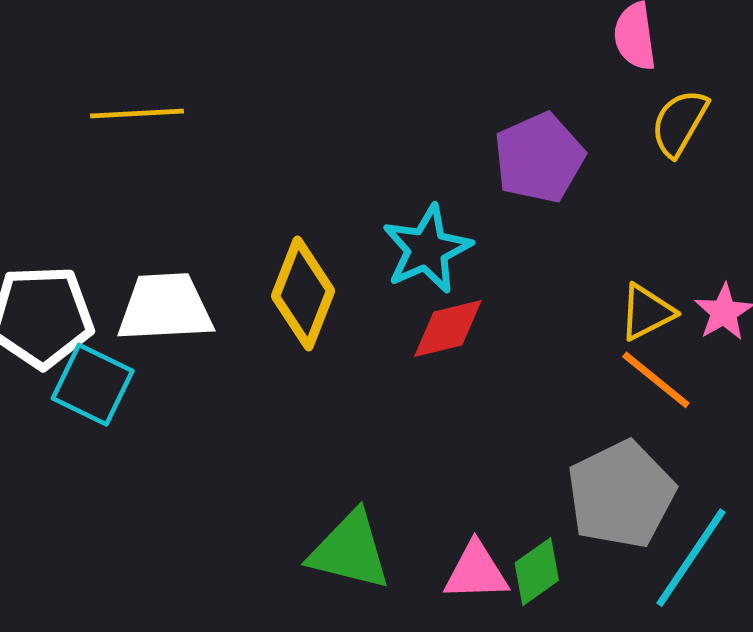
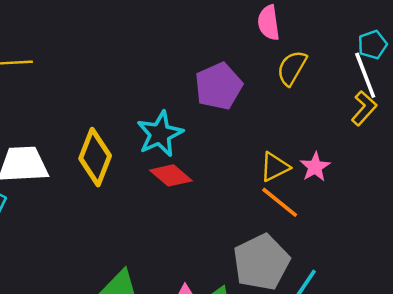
red diamond: (448, 329) -> (171, 175), turned 54

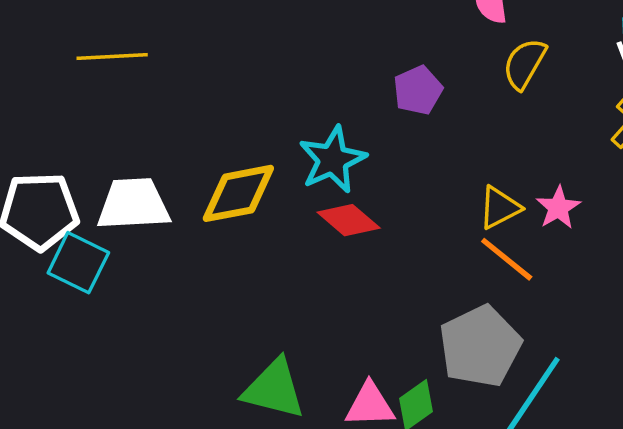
purple pentagon: (219, 86) -> (418, 90), size x0.7
yellow diamond: (95, 157) -> (238, 193), turned 58

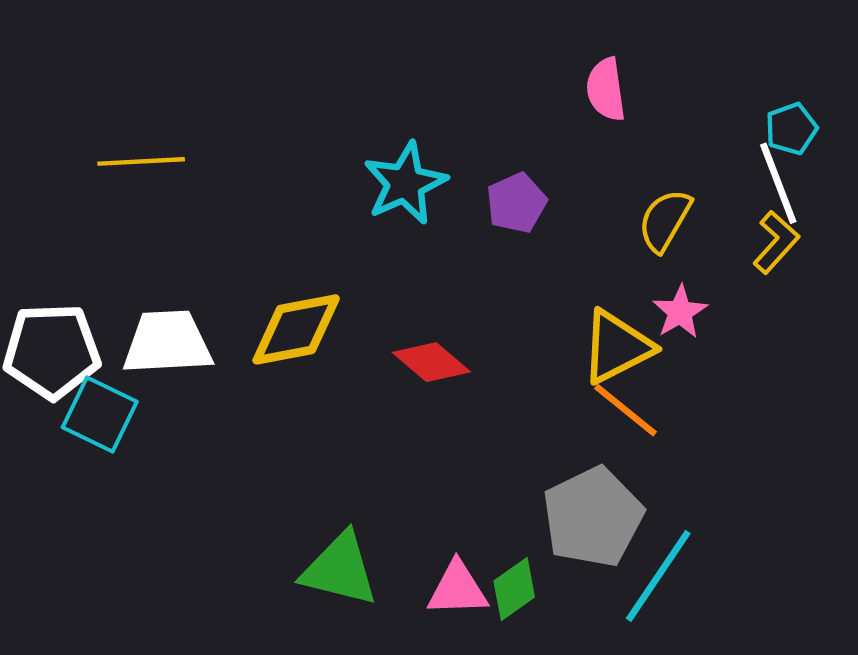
yellow semicircle: (525, 64) -> (665, 220), moved
cyan star: (333, 160) -> (405, 183), moved
yellow triangle: (500, 208) -> (617, 347), size x1.4
pink star: (558, 208) -> (680, 312), moved

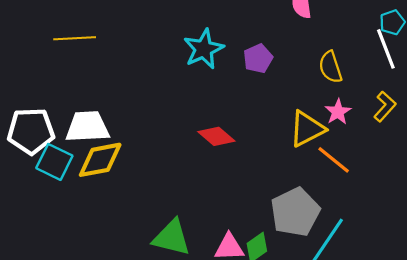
yellow semicircle: (665, 220) -> (330, 67), turned -48
yellow L-shape: (776, 242) -> (385, 107), moved
yellow diamond: (296, 329) -> (100, 160), moved
orange line: (625, 410) -> (334, 160), moved

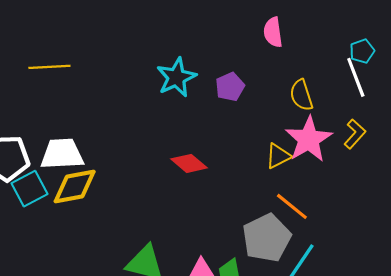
pink star: (338, 112) -> (309, 139), size x1.8
yellow triangle: (307, 129) -> (278, 156), size x0.7
orange line: (334, 160) -> (292, 206), moved
cyan square: (54, 162) -> (29, 189), turned 36

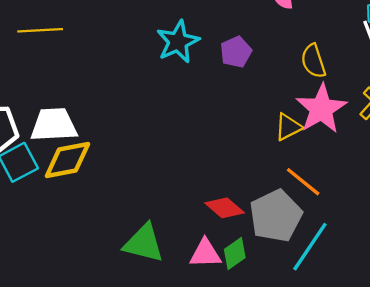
red diamond: (189, 163) -> (225, 208), moved

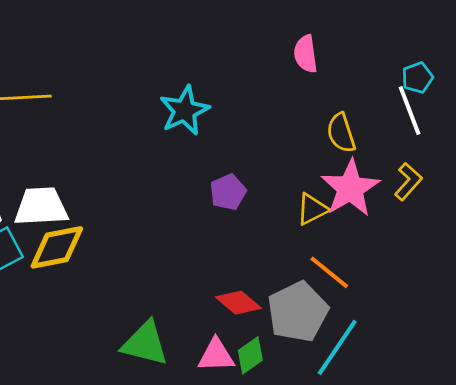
purple pentagon: (236, 52) -> (228, 192), moved

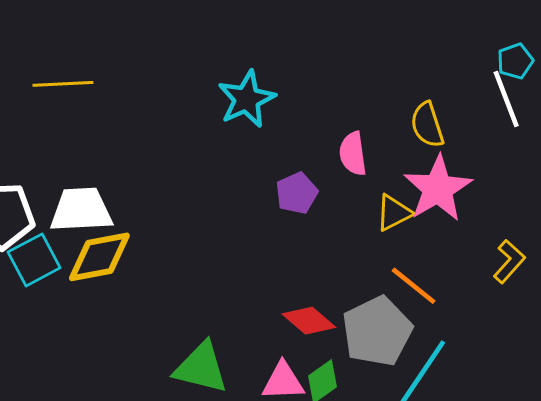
pink semicircle: (306, 54) -> (353, 154), moved
yellow L-shape: (408, 182) -> (509, 261), moved

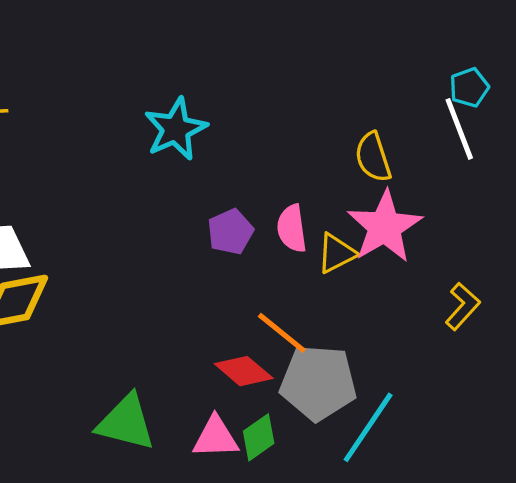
pink semicircle: (353, 154) -> (292, 228), moved
orange line: (414, 286) -> (282, 333), moved
gray pentagon: (377, 331) -> (318, 383), turned 30

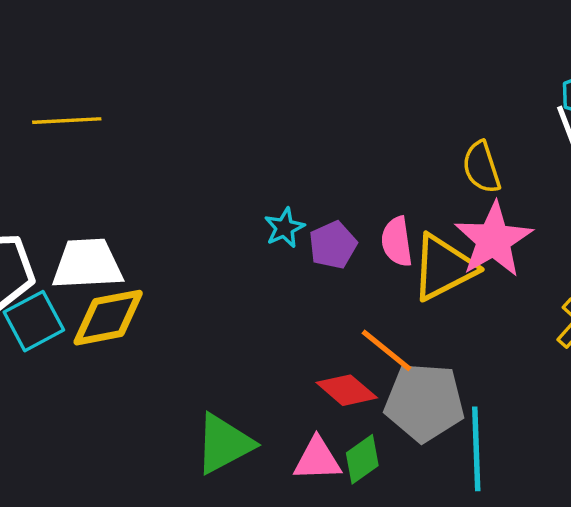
cyan star: (176, 129) -> (284, 228), moved, size x0.6
yellow triangle: (337, 253) -> (443, 267), size x1.6
green triangle: (126, 422) -> (224, 444), turned -42
cyan line: (368, 427) -> (476, 449), turned -36

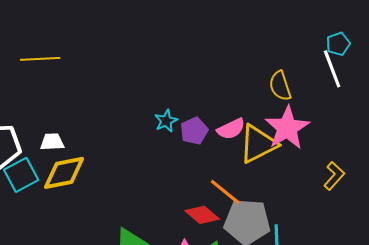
pink semicircle: (397, 242) -> (231, 129), turned -108
white trapezoid: (87, 264) -> (52, 142), size x0.6

